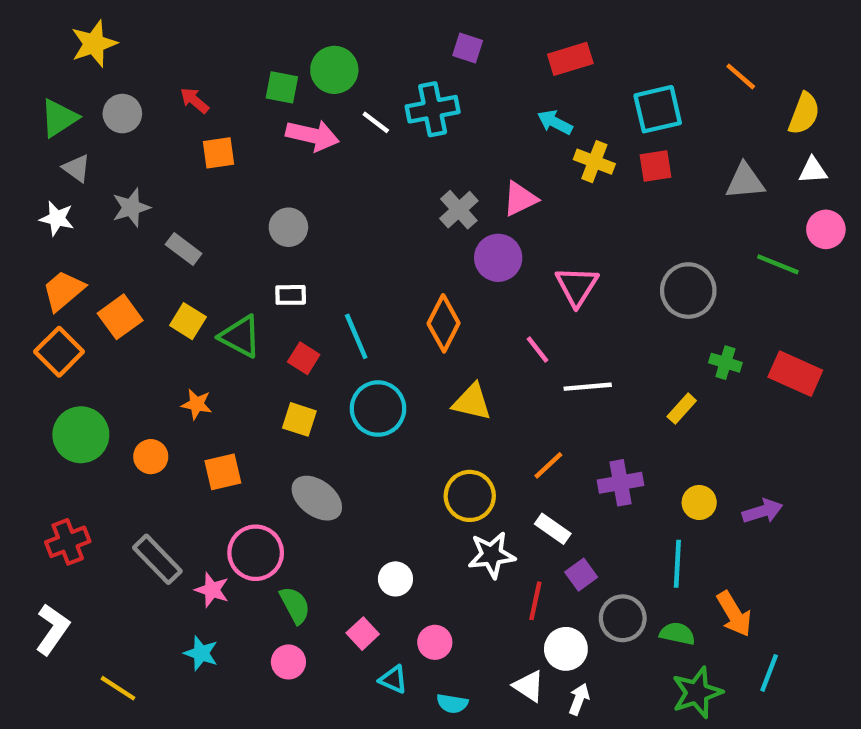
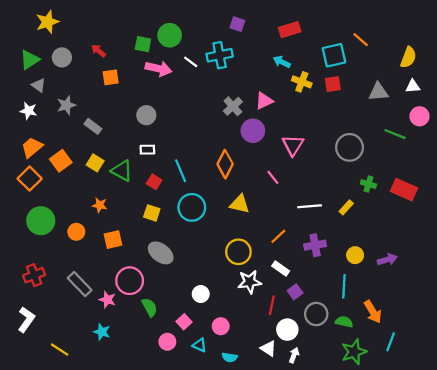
orange line: (741, 76) -> (361, 40), moved
white line: (588, 387) -> (310, 206), moved
pink circle: (288, 662) -> (167, 342), moved

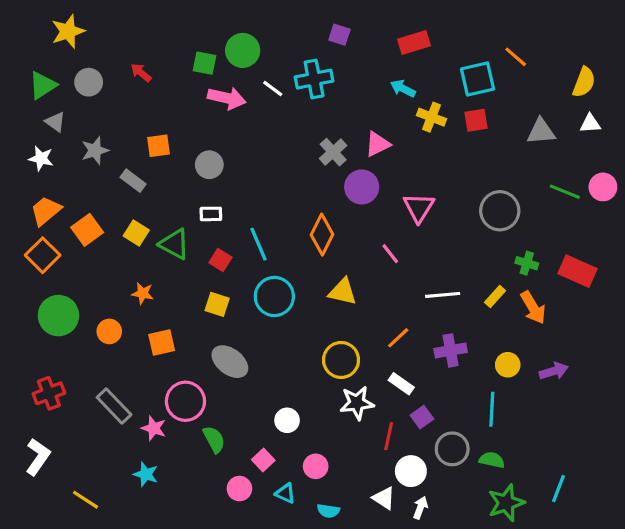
orange square: (111, 77) -> (158, 146), moved
pink circle: (420, 116) -> (603, 187), moved
orange arrow: (373, 312) -> (533, 308), moved

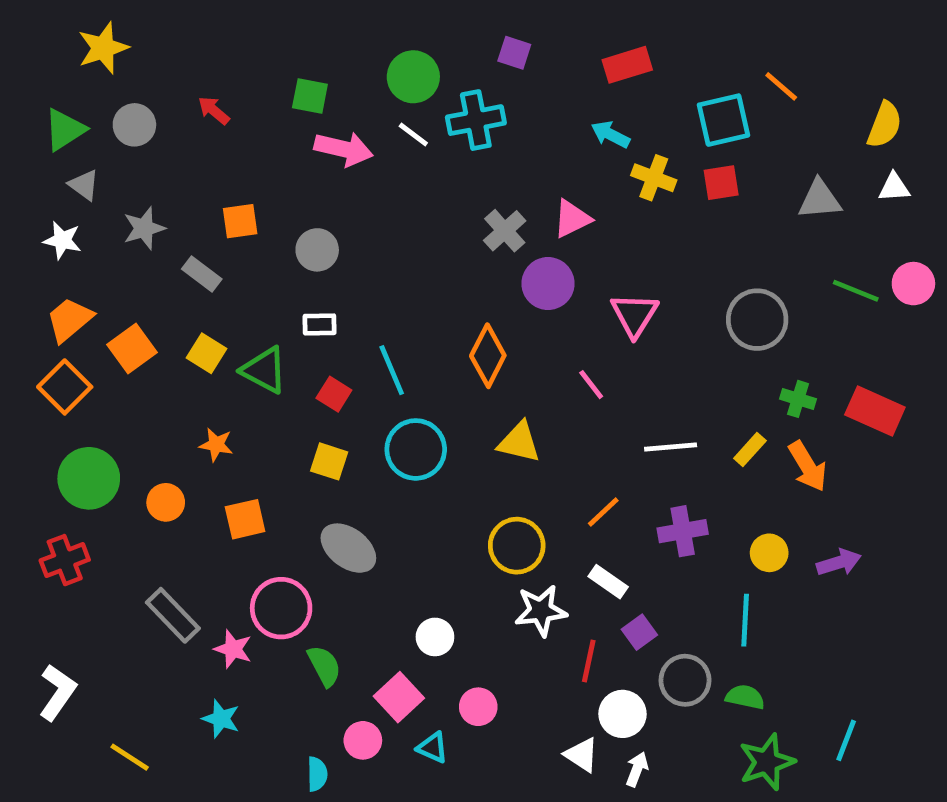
green circle: (243, 50) -> (413, 77), moved
red cross: (49, 393) -> (65, 560), moved
pink square: (263, 460) -> (399, 697), size x1.4
cyan semicircle: (328, 511) -> (317, 774), moved, turned -100

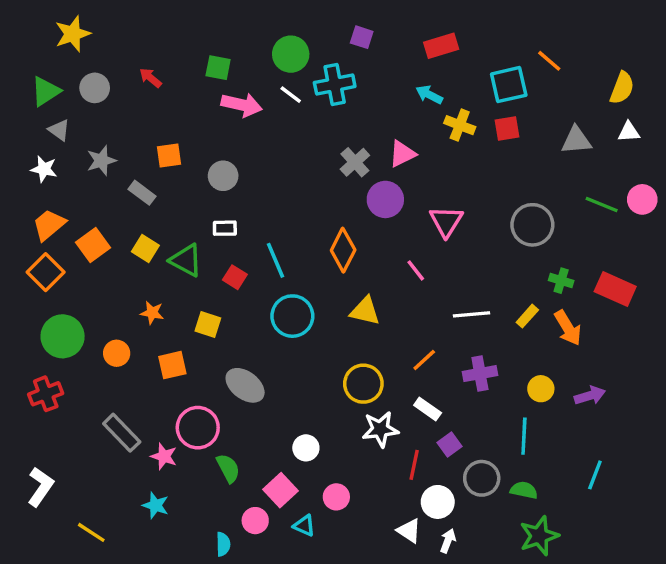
yellow square: (329, 461) -> (208, 325), moved
cyan line: (846, 740) -> (595, 475), moved

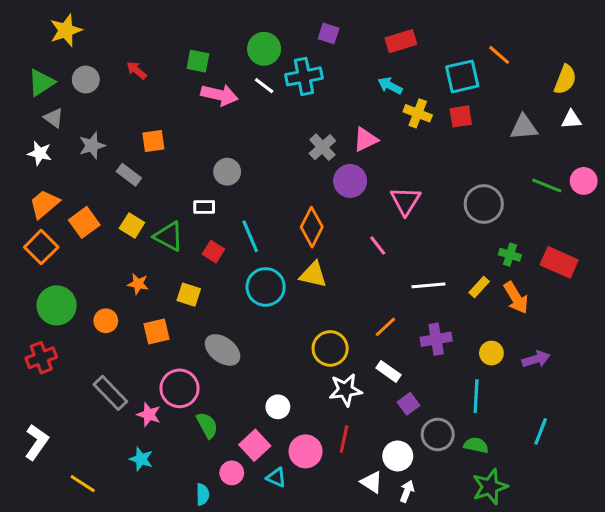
gray circle: (223, 176) -> (227, 172), moved
yellow triangle: (365, 311) -> (313, 275), moved
red line: (414, 465) -> (344, 439), moved
pink circle: (336, 497) -> (306, 451), size x1.4

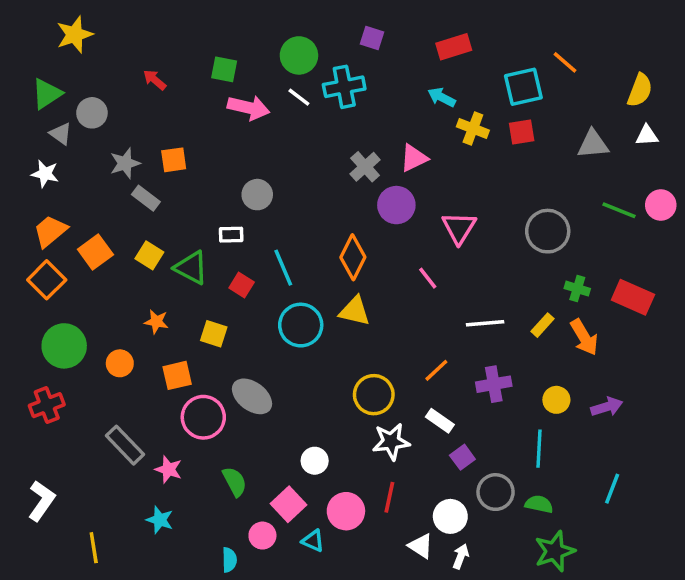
gray circle: (86, 80) -> (92, 113), moved
gray star: (92, 146) -> (125, 163), moved
pink circle: (180, 388) -> (203, 417), moved
yellow line: (83, 484) -> (94, 548), turned 48

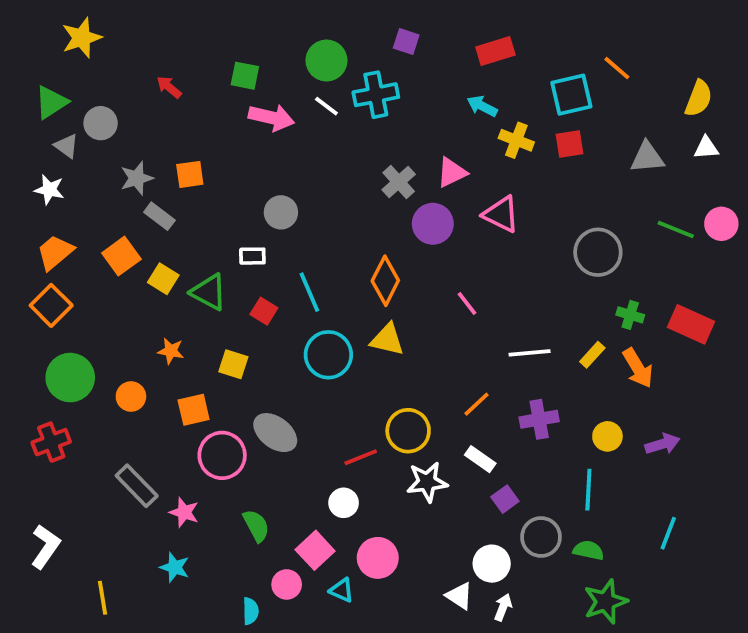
pink triangle: (459, 228) -> (501, 214), moved, turned -36
orange square: (95, 252) -> (121, 256), moved
red line: (389, 497) -> (361, 457), moved, turned 56

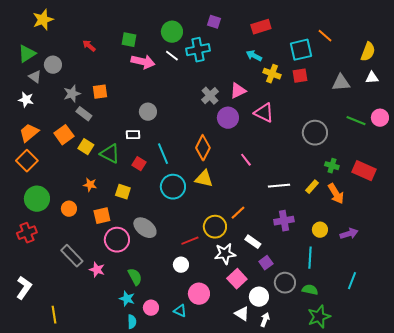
orange line: (476, 404) -> (238, 213), moved
pink square: (315, 550) -> (237, 279), moved
cyan star: (175, 567) -> (127, 299), moved

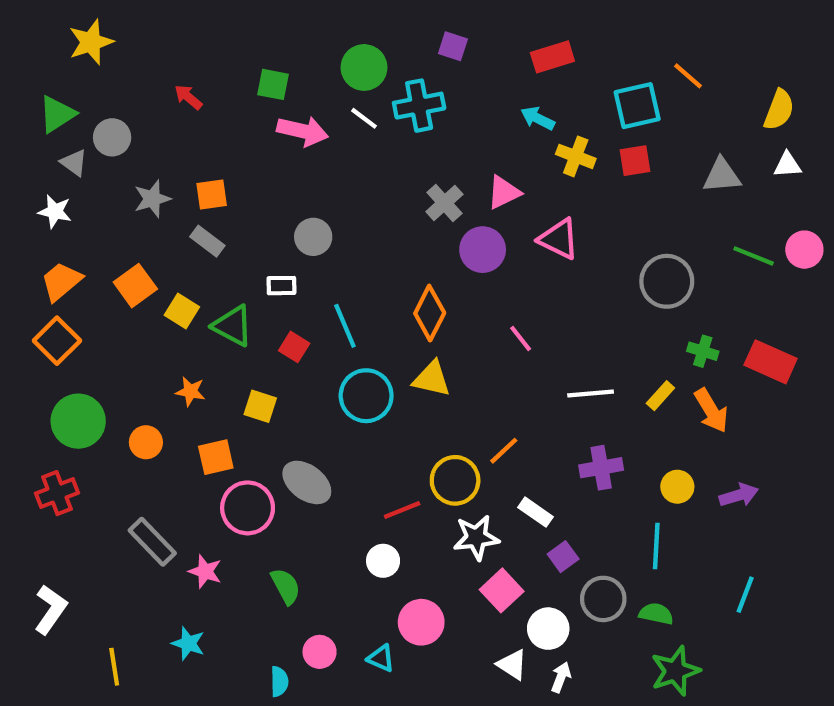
gray rectangle: (84, 114) -> (207, 241), moved
cyan star: (127, 299) -> (188, 643), moved

